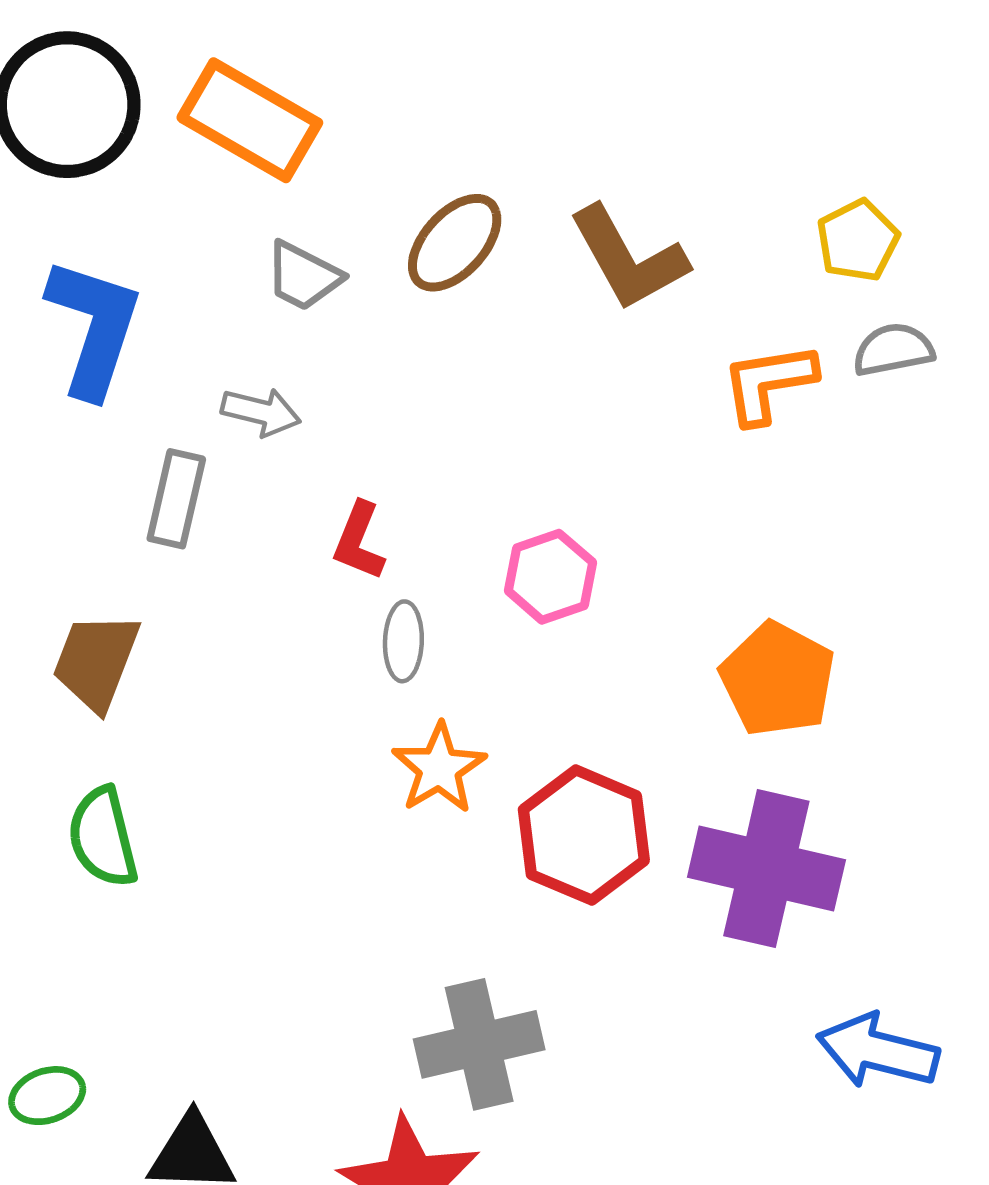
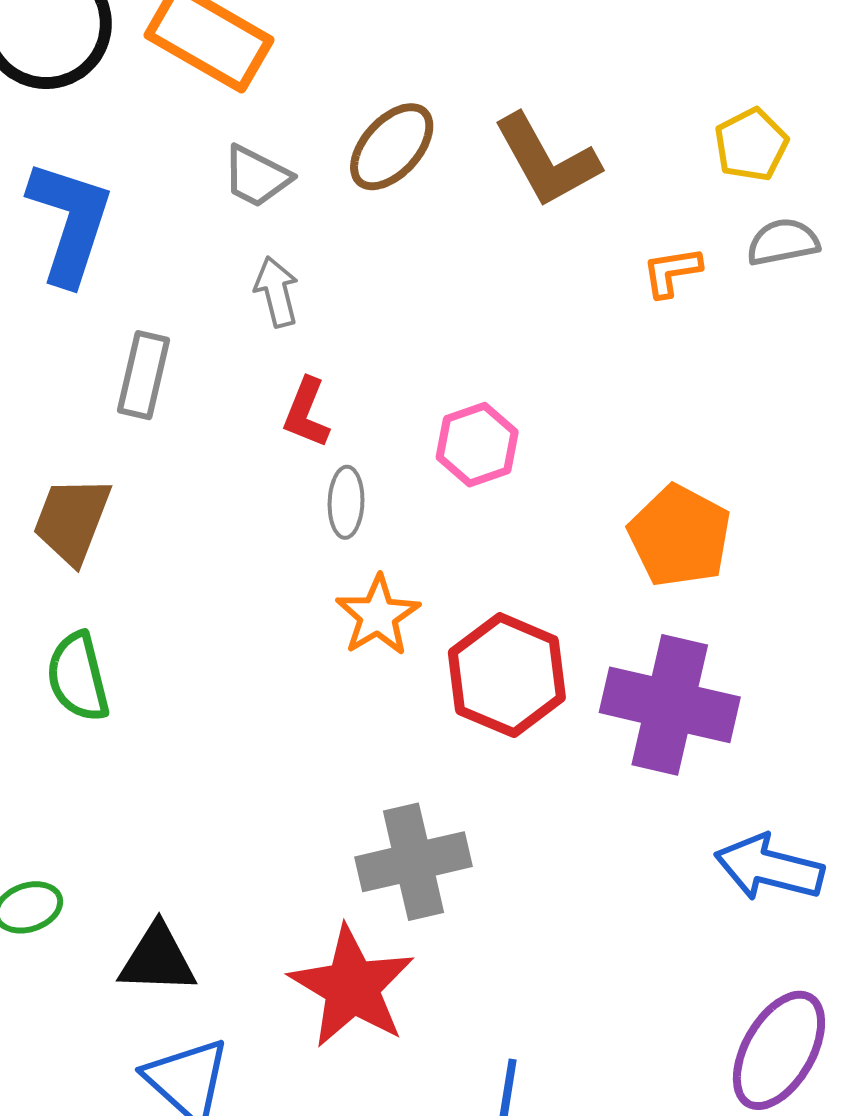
orange L-shape: (769, 383) -> (672, 272), size x0.7
gray arrow: (261, 412) -> (277, 292), moved, turned -118

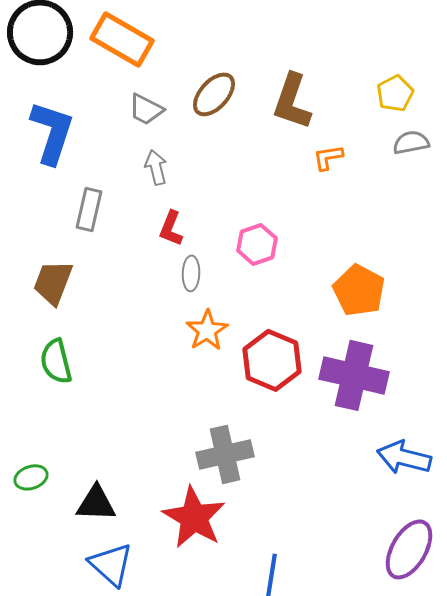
brown L-shape: (547, 161) -> (292, 101), turned 48
orange L-shape: (672, 272) -> (328, 157), moved

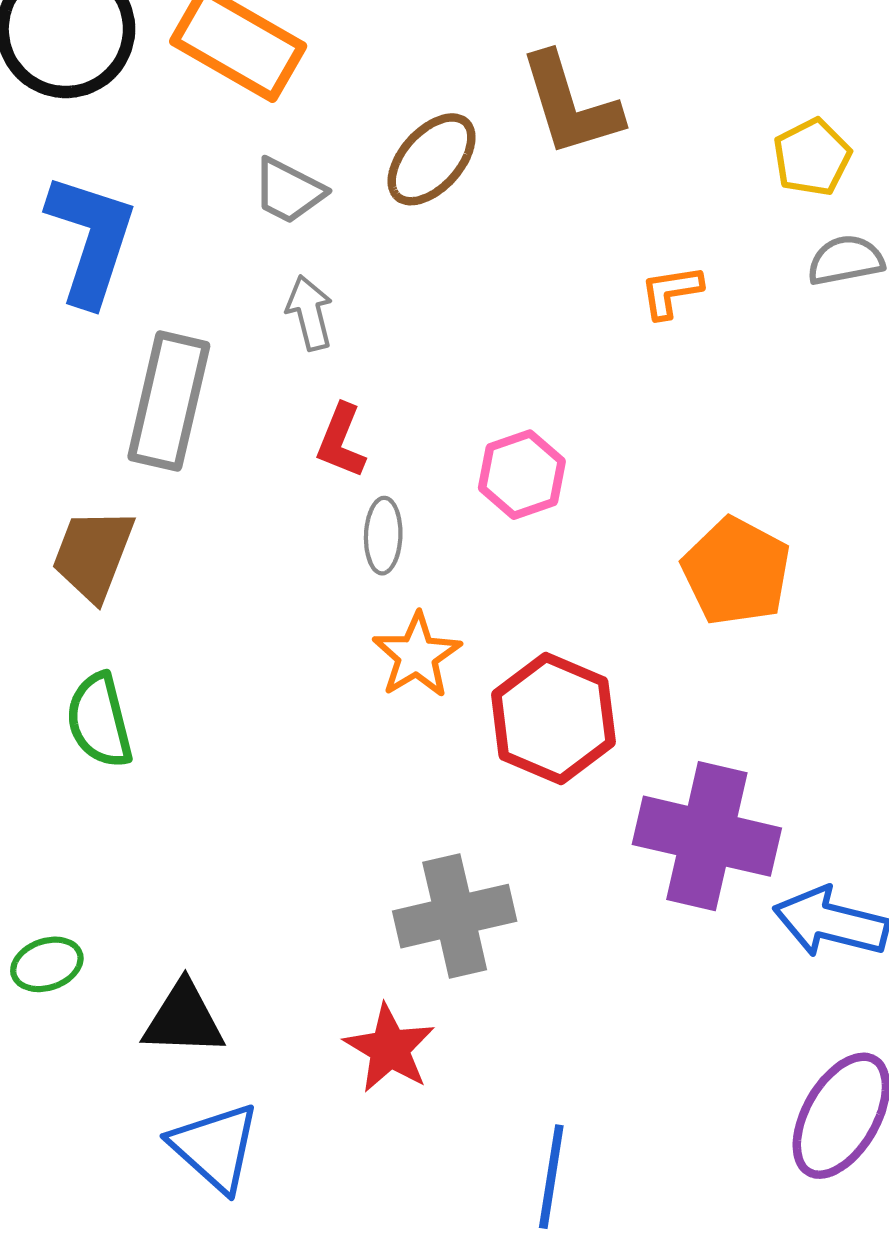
brown L-shape: (292, 101) -> (570, 105), moved, turned -36
gray rectangle: (89, 209) -> (169, 401), size x1.5
purple cross: (354, 375) -> (707, 836), moved
red star: (194, 517) -> (389, 1048), size x0.7

